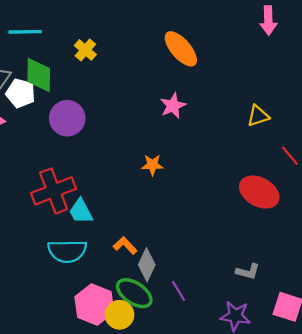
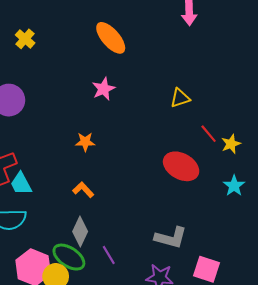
orange L-shape: (125, 245) -> (83, 190), moved
gray L-shape: (248, 272) -> (171, 238), size x1.5

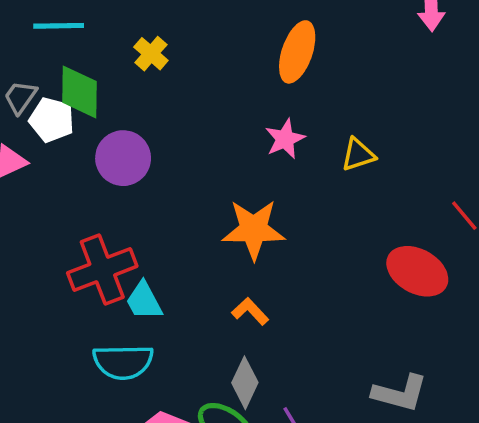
orange ellipse: (111, 38) -> (297, 52), turned 60
yellow triangle: (180, 98) -> (358, 155), moved
orange star: (85, 142) -> (254, 229), size x1.8

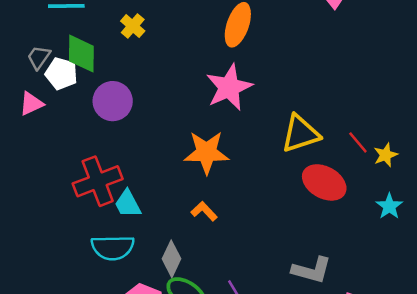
pink star: (285, 139) -> (229, 87), size x1.6
yellow triangle: (358, 155) -> (300, 134), moved, size x1.6
gray diamond: (245, 383) -> (171, 259), moved

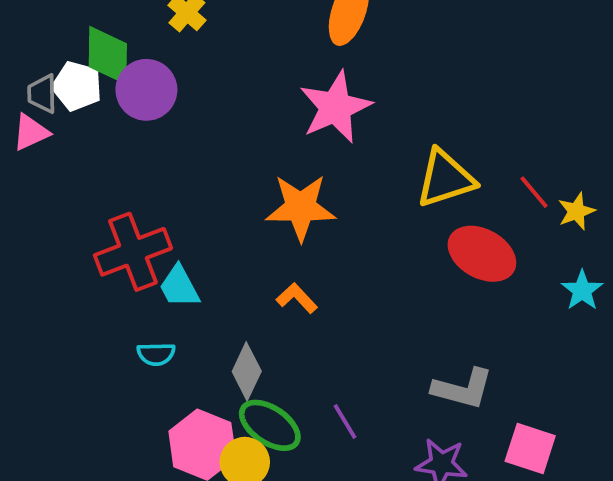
gray trapezoid: (39, 57) -> (42, 94), moved, turned -36
purple circle: (113, 101) -> (146, 90), moved
cyan semicircle: (113, 248) -> (156, 354), size x0.6

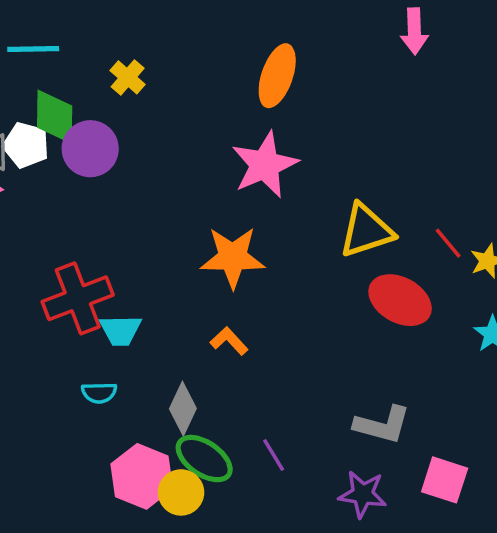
cyan trapezoid: (179, 287) -> (120, 330), turned -63

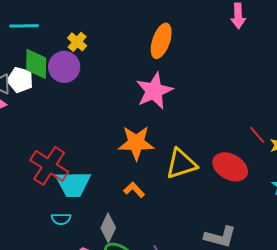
purple circle: (90, 149) -> (64, 67), moved
yellow triangle: (366, 231) -> (181, 164), moved
red cross: (78, 298) -> (49, 166), turned -36
cyan trapezoid: (120, 330) -> (73, 184), size x1.5

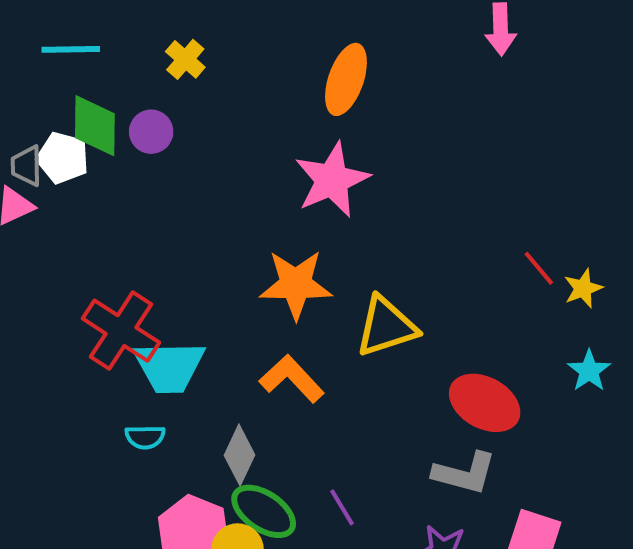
yellow cross: (77, 42) -> (185, 59), moved
purple circle: (64, 67) -> (151, 132), size x0.7
red ellipse: (230, 167) -> (485, 403), moved
orange L-shape: (134, 190) -> (292, 379), size x1.5

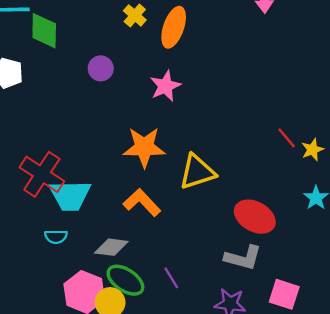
yellow cross: (185, 59) -> (135, 15), moved
green diamond: (95, 126) -> (44, 31), moved
purple circle: (151, 132) -> (101, 68), moved
pink star: (332, 180) -> (165, 86), size x0.7
gray diamond: (240, 455) -> (111, 247), turned 72

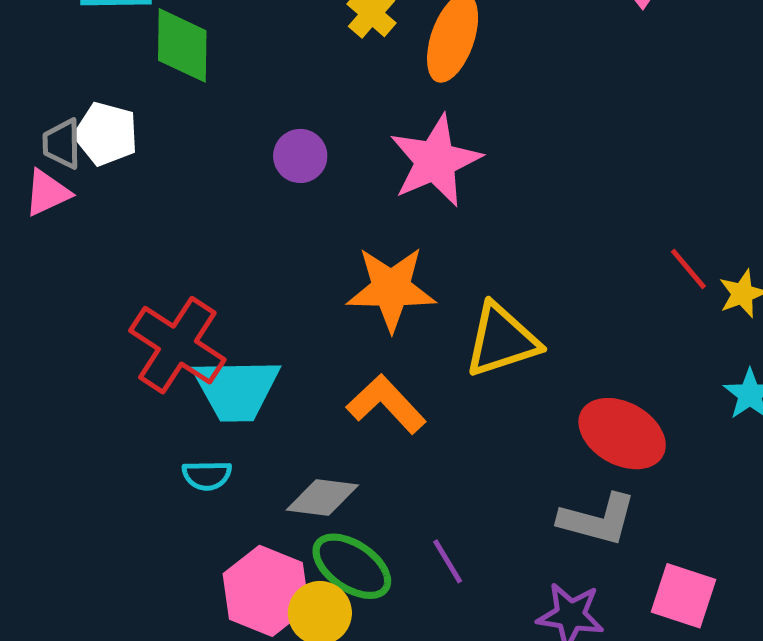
purple circle: (101, 68) -> (300, 156), moved
pink star: (165, 86) -> (435, 161), size x1.4

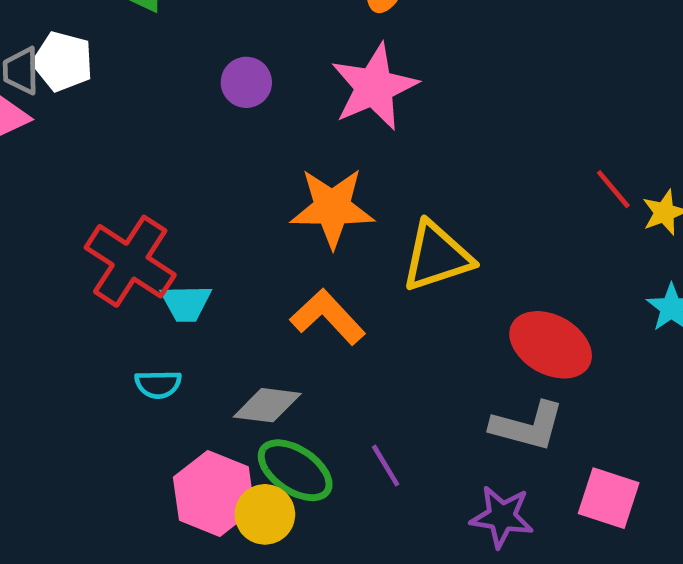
cyan trapezoid: (236, 389) -> (186, 303), size x0.6

